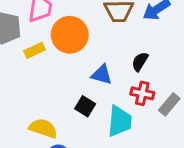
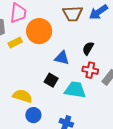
cyan trapezoid: (120, 121) -> (75, 90), turned -85

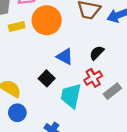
red cross: (90, 70) -> (93, 78), turned 35
cyan trapezoid: (75, 90) -> (71, 96), turned -100

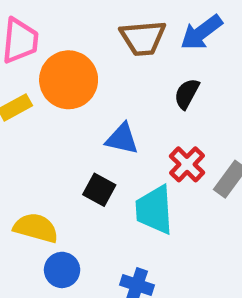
black semicircle: (97, 53) -> (187, 94), moved

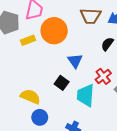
blue triangle: (122, 139) -> (75, 61), turned 35

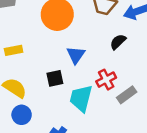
yellow rectangle: (28, 40) -> (14, 50), moved
black square: (62, 83) -> (55, 78), turned 32

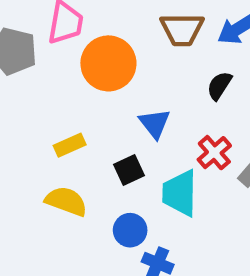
yellow rectangle: (14, 50) -> (70, 145), moved
blue circle: (22, 115) -> (130, 230), moved

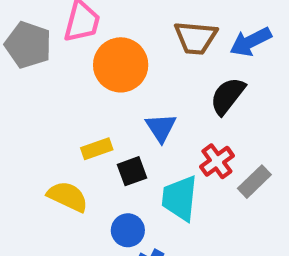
black semicircle: (219, 86) -> (228, 96), size x1.4
yellow rectangle: (70, 145) -> (97, 149), moved

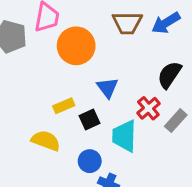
black semicircle: (228, 96) -> (169, 75), moved

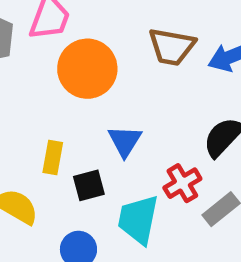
yellow rectangle: (64, 106) -> (53, 158), turned -66

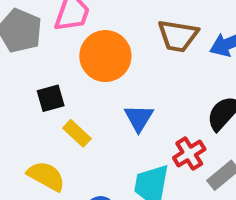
yellow rectangle: (53, 158) -> (77, 133), turned -56
black square: (89, 185) -> (51, 98), moved

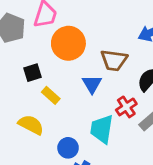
brown trapezoid: (178, 36) -> (114, 60), moved

